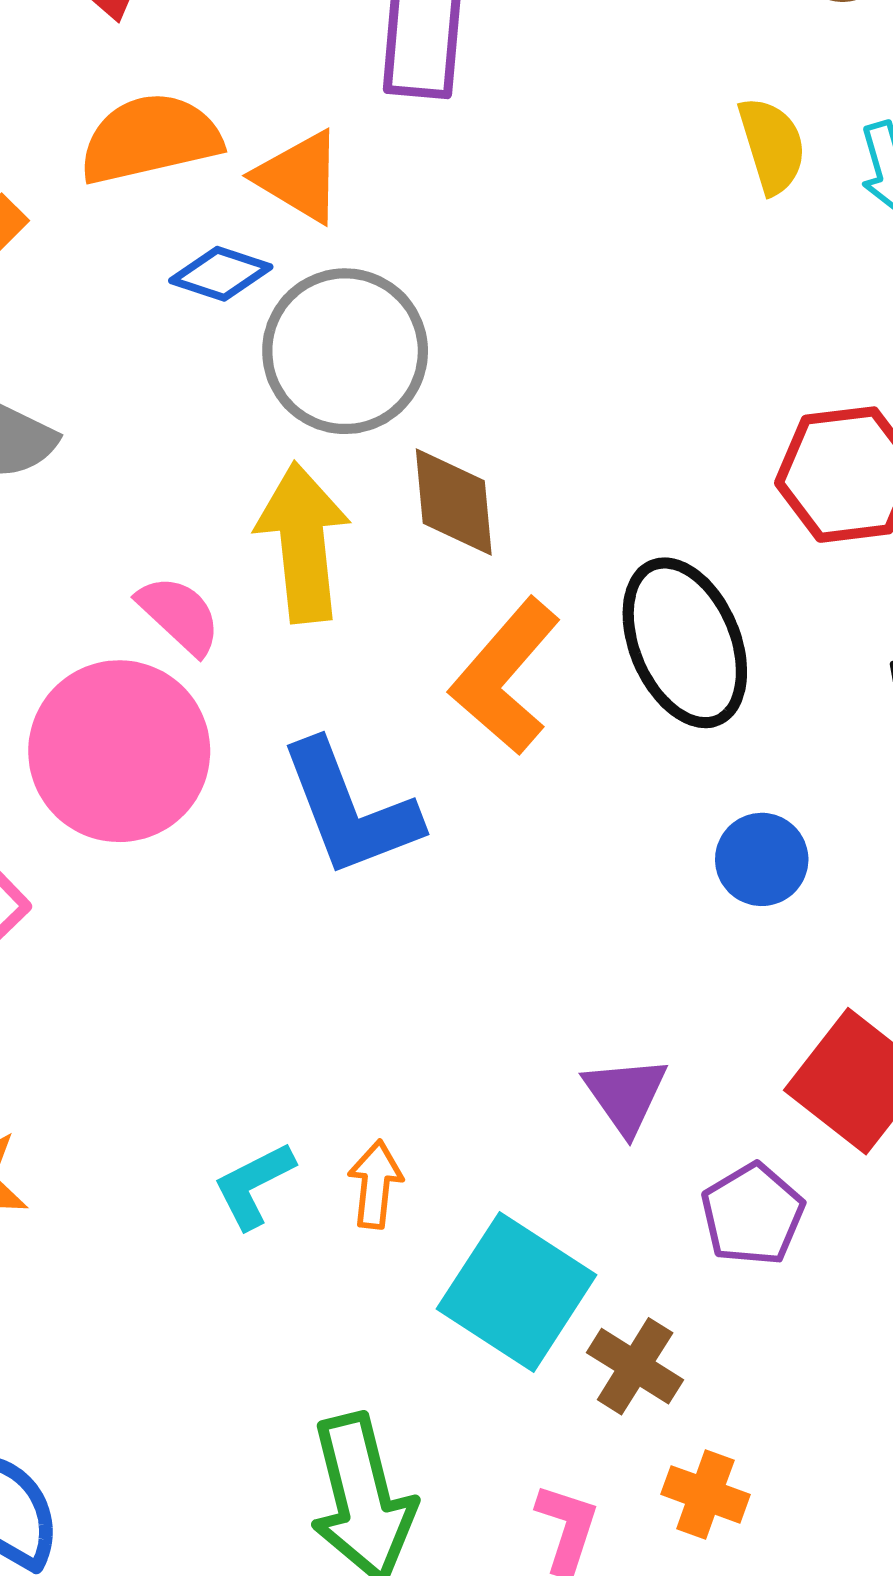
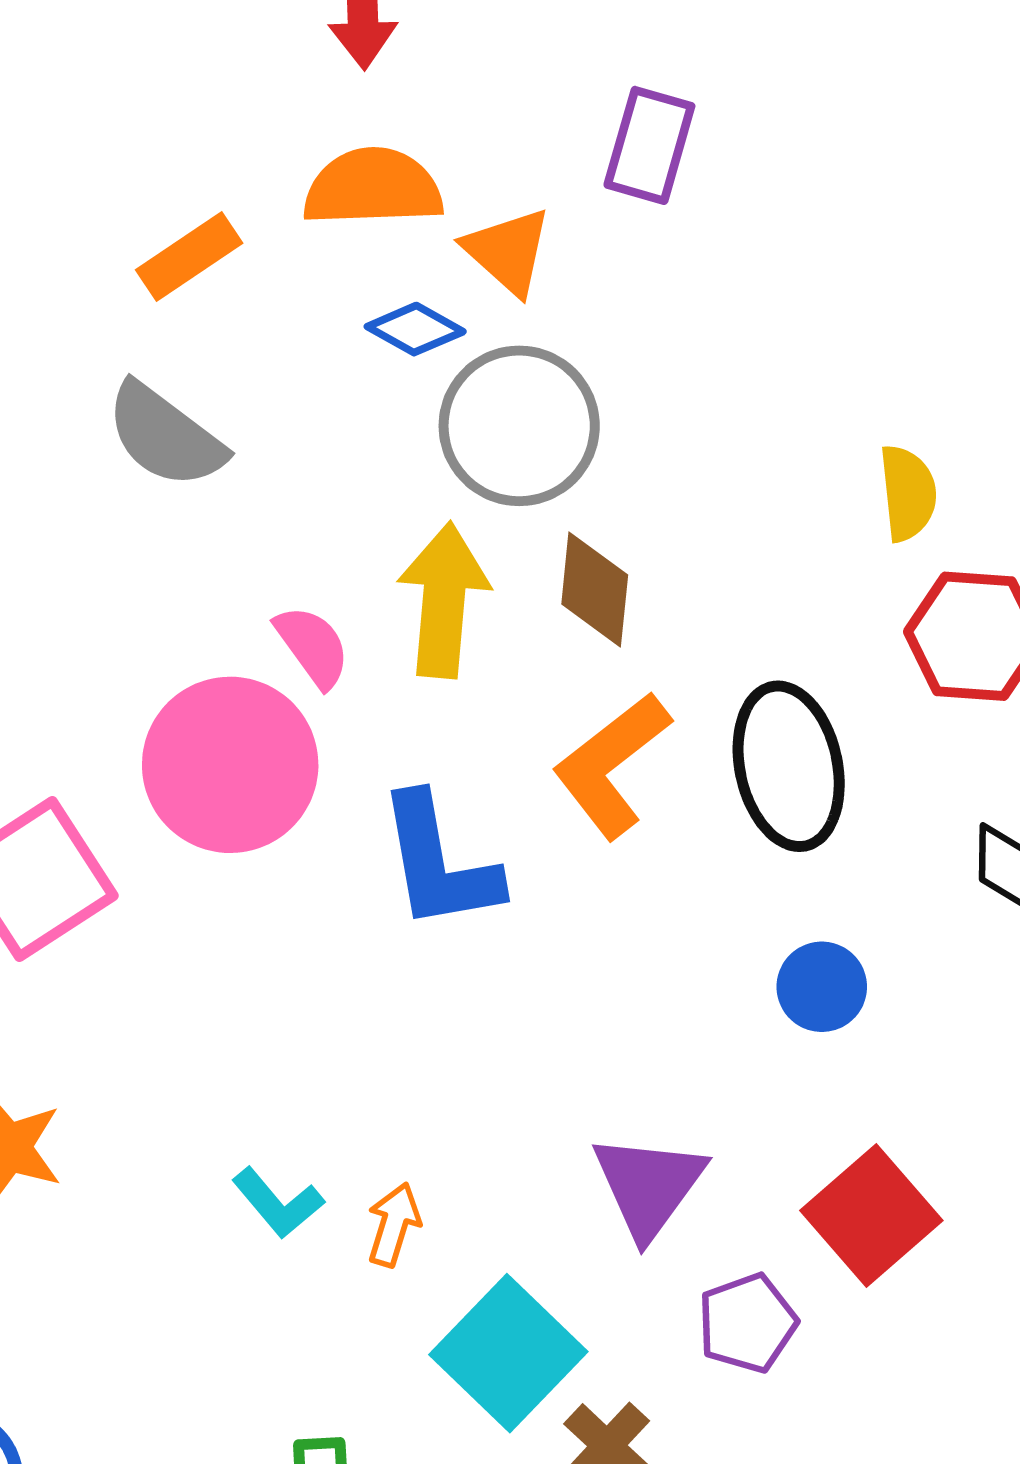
yellow semicircle: (772, 145) -> (908, 493), moved
purple triangle: (626, 1095) -> (649, 1186), size x1.4
cyan L-shape: (254, 1185) -> (278, 1203), turned -114

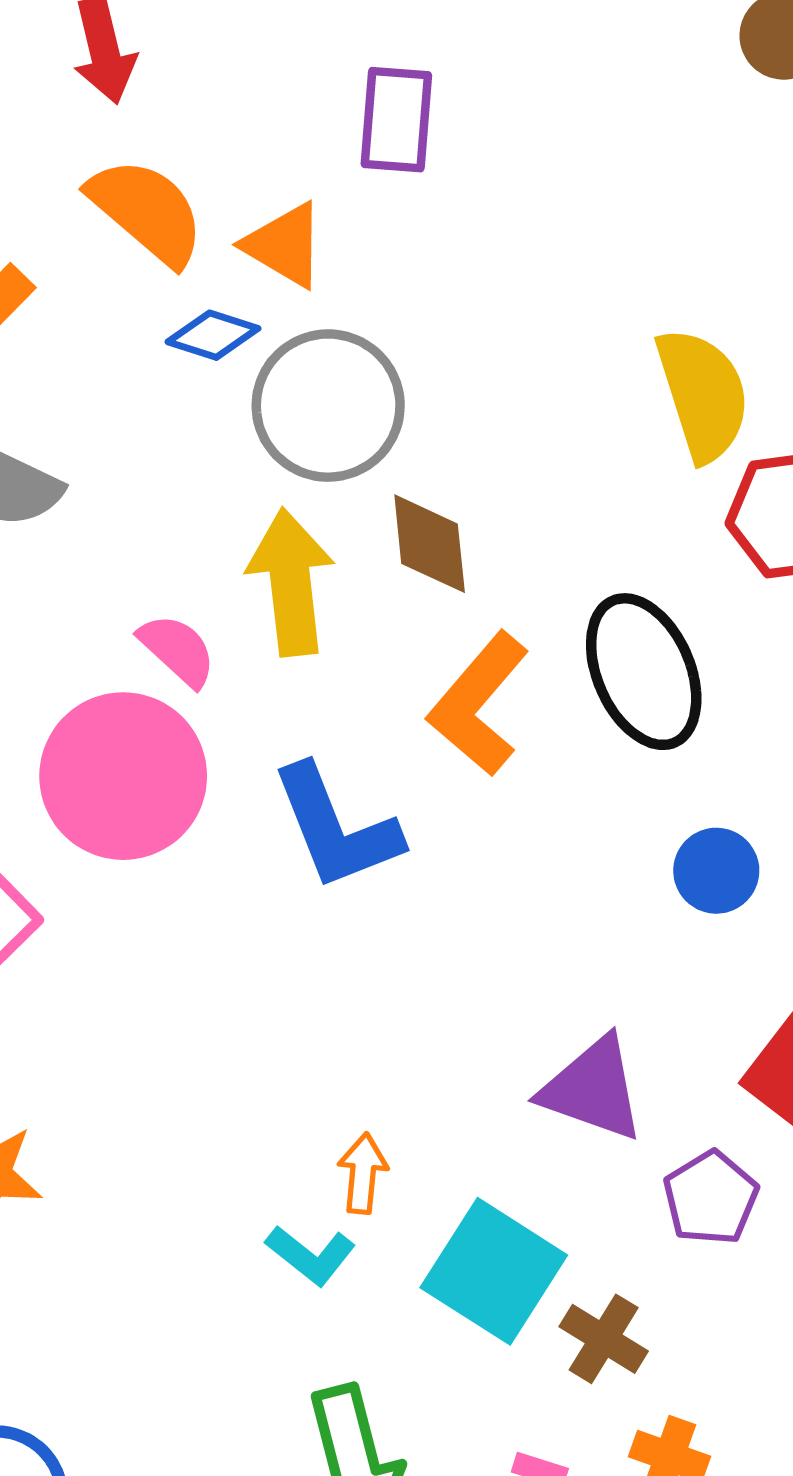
orange semicircle: (373, 187) -> (147, 211), turned 54
yellow semicircle: (908, 493) -> (703, 394), size x1.5
purple triangle: (649, 1186) -> (593, 1089), turned -35
cyan L-shape: (278, 1203) -> (311, 1255), moved

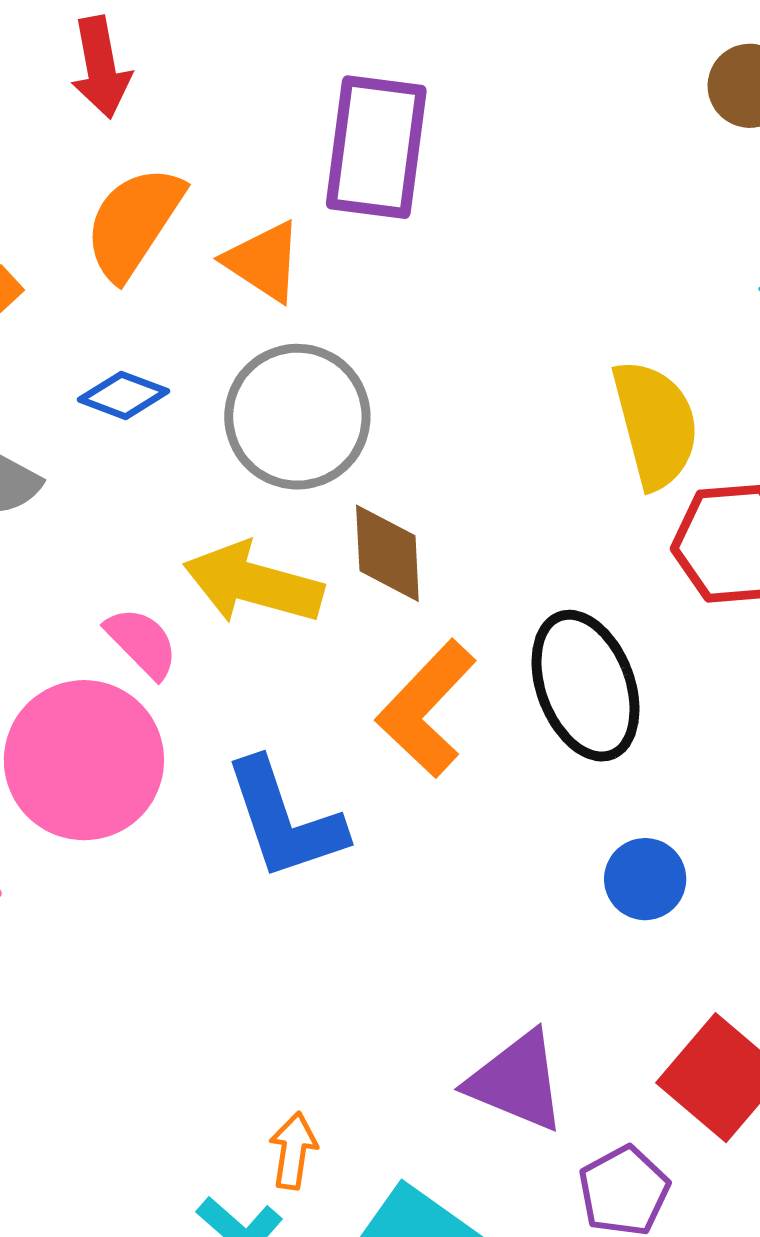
purple rectangle: (396, 120) -> (376, 147), size x1.4
orange semicircle: (147, 211) -> (134, 222), turned -100
blue diamond: (213, 335) -> (124, 395), moved
yellow arrow: (291, 582) -> (253, 583), turned -71

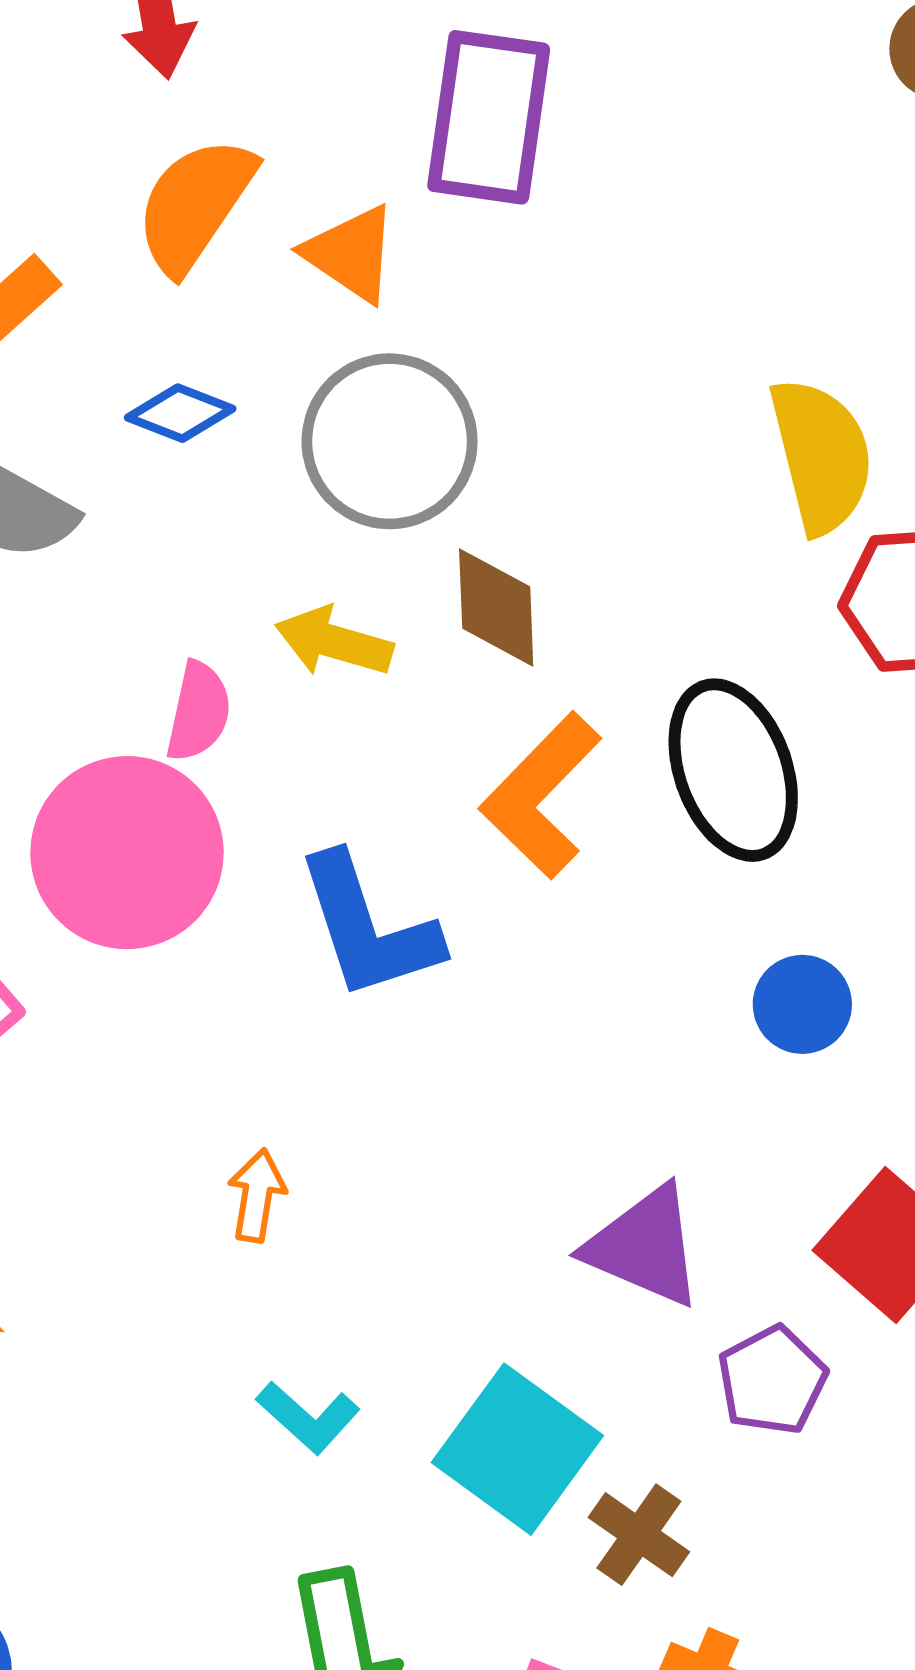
yellow arrow: (253, 583) -> (334, 642), size x0.7
pink semicircle: (142, 643) -> (199, 712), turned 56
orange arrow: (293, 1151) -> (257, 1195), moved

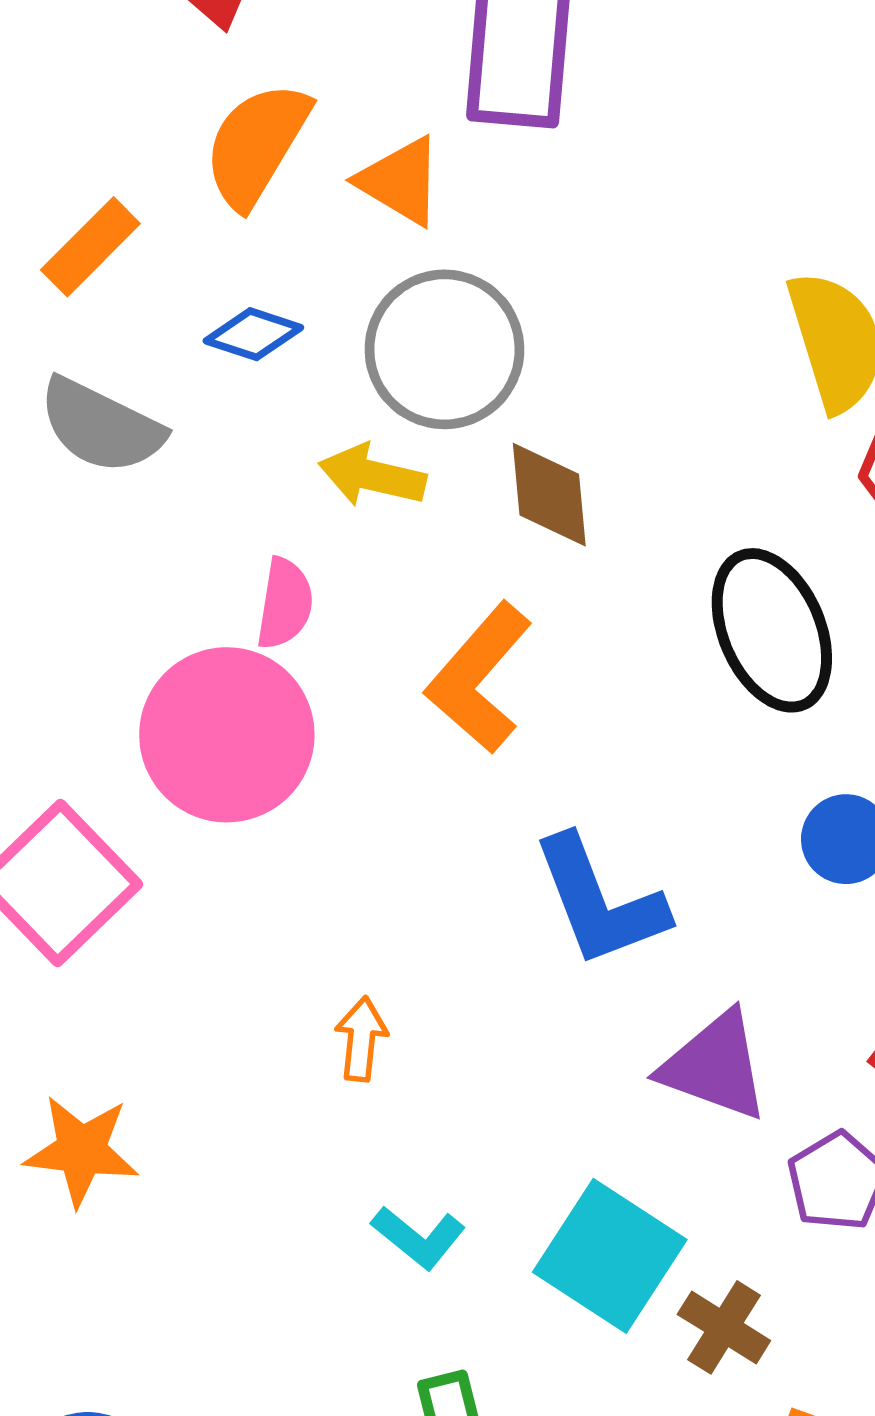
yellow arrow: (334, 642) -> (372, 476), moved
orange L-shape: (541, 795) -> (479, 678), moved
blue L-shape: (368, 927) -> (600, 901), moved

